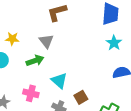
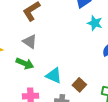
green arrow: (35, 61) -> (25, 63), turned 60

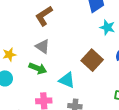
brown square: (79, 85) -> (92, 60), moved, size x1.5

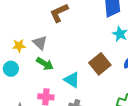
gray triangle: (42, 46) -> (40, 43), moved

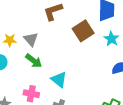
brown square: (100, 64) -> (83, 31), moved

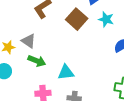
cyan triangle: (59, 79) -> (66, 72), turned -30

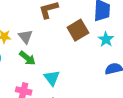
cyan triangle: (66, 72) -> (52, 78), turned 42

